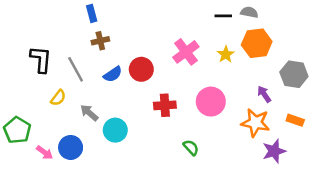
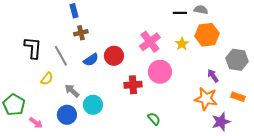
pink circle: (211, 102) -> (160, 72), moved
blue circle: (71, 147) -> (67, 115), moved

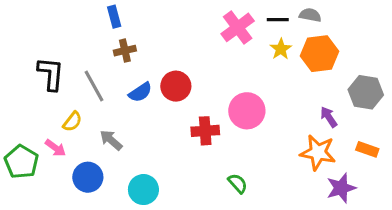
pink cross: (150, 42) -> (238, 27), moved
yellow star: (182, 44) -> (281, 49), moved
cyan circle: (93, 105) -> (143, 190), moved
blue circle: (67, 115) -> (88, 177), moved
pink arrow: (36, 123) -> (55, 148), moved

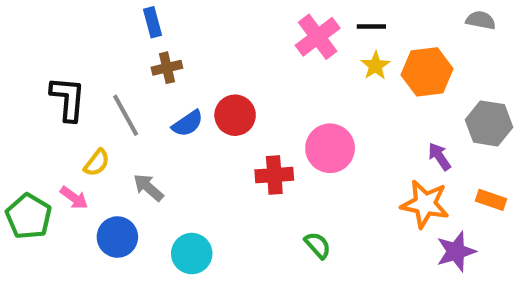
gray semicircle: (310, 15) -> (481, 20), moved

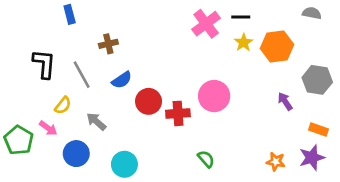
blue rectangle: (152, 22) -> (70, 14), moved
red circle: (235, 115) -> (149, 101), moved
orange star: (425, 204) -> (276, 162), moved, size x0.6
purple star: (456, 251) -> (312, 158), moved

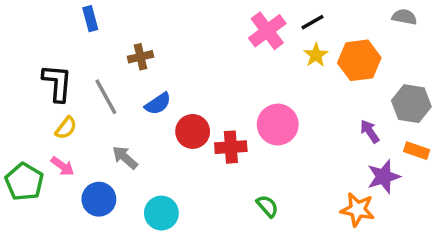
black line: (241, 17) -> (312, 22), turned -30
yellow semicircle: (63, 105) -> (66, 128), moved
orange rectangle: (318, 129) -> (417, 151), moved
purple star: (312, 158) -> (384, 177), moved
orange star: (276, 162) -> (358, 210), size x1.4

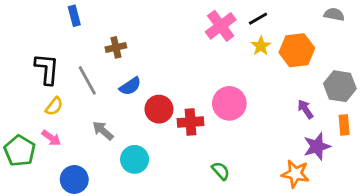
orange rectangle: (417, 151) -> (344, 125), turned 66
blue circle: (99, 199) -> (74, 179), moved
cyan circle: (161, 213) -> (135, 159), moved

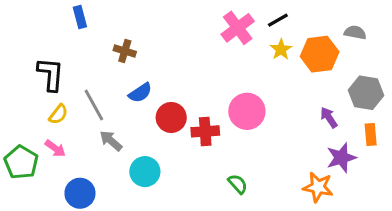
gray semicircle: (334, 14) -> (355, 32), moved
brown cross: (116, 47) -> (125, 51), turned 30
gray line: (87, 80) -> (94, 105), moved

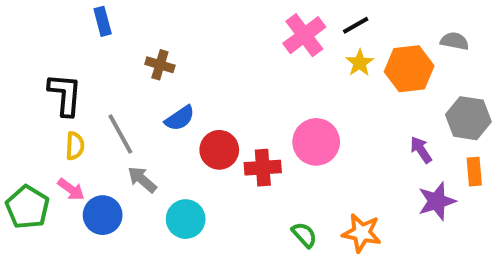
yellow semicircle: (58, 114) -> (75, 146), turned -35
orange star: (318, 187) -> (362, 233), moved
blue circle: (80, 193) -> (103, 215), moved

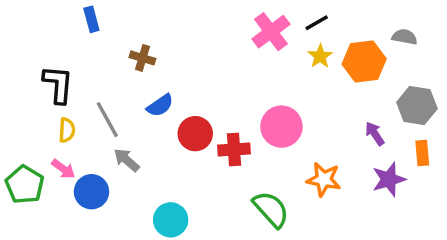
cyan circle: (186, 219) -> (171, 220), moved
orange star: (362, 233) -> (324, 179), moved
green semicircle: (304, 235) -> (271, 209), size x1.6

